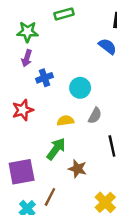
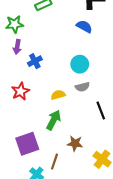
cyan circle: (80, 88) -> (80, 64), moved
gray semicircle: (95, 116) -> (82, 87), turned 56
brown star: (78, 169) -> (75, 143), moved

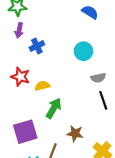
gray semicircle: (82, 87) -> (98, 78), moved
red star: (20, 91) -> (20, 77), turned -30
yellow semicircle: (58, 95) -> (42, 86), moved

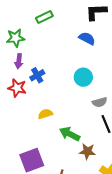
red star: (20, 77) -> (17, 88), moved
green arrow: (54, 108) -> (70, 134), moved, turned -90
brown star: (75, 134) -> (87, 151), moved

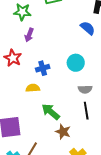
purple arrow: (19, 61) -> (29, 35), moved
blue cross: (37, 75) -> (43, 68), moved

